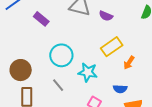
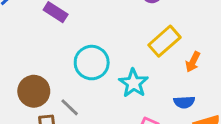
cyan star: (88, 72) -> (133, 83), turned 30
gray line: (58, 85) -> (70, 107), moved

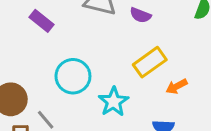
orange arrow: (193, 62) -> (177, 86), turned 30

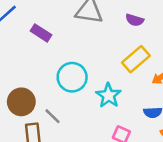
purple semicircle: (140, 15) -> (135, 20), moved

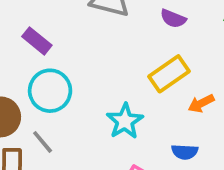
purple rectangle: (41, 33) -> (37, 41), moved
cyan circle: (72, 77) -> (50, 91), moved

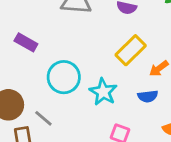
cyan circle: (50, 91) -> (64, 77), moved
blue semicircle: (185, 152) -> (148, 96), moved

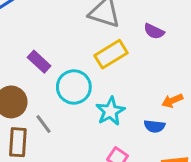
purple rectangle: (26, 42) -> (39, 62), moved
yellow rectangle: (131, 50) -> (111, 54), moved

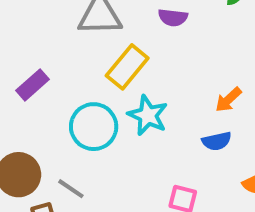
purple rectangle: (39, 62) -> (32, 85), moved, turned -65
cyan star: (110, 111) -> (148, 115), moved

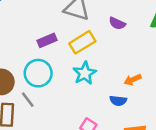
purple rectangle: (32, 85) -> (47, 40), moved
cyan circle: (94, 127) -> (38, 73), moved

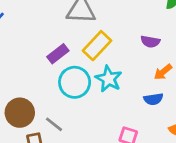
purple semicircle: (117, 23) -> (150, 42), moved
cyan circle: (38, 73) -> (75, 82), moved

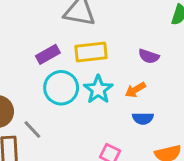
yellow rectangle: (97, 46) -> (91, 52), turned 32
orange arrow: (163, 72) -> (135, 90), moved

